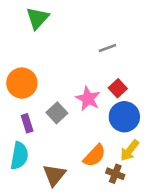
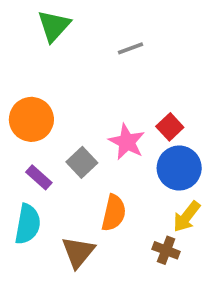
gray line: (107, 48) -> (131, 48), moved
purple rectangle: (27, 123) -> (39, 177), turned -30
orange semicircle: (95, 156) -> (114, 213), moved, turned -30

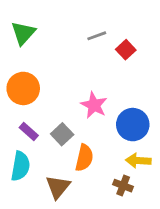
green triangle: (54, 26) -> (23, 33), moved
red square: (170, 127) -> (126, 50), moved
gray square: (82, 162) -> (62, 134), moved
yellow arrow: (187, 217) -> (138, 161), turned 55

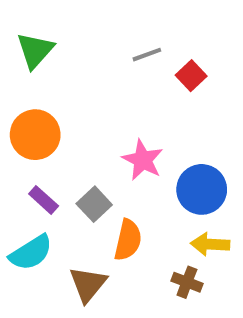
cyan semicircle: (20, 166) -> (31, 253), turned 48

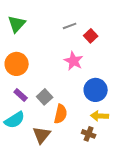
pink star: (143, 160) -> (74, 61), moved

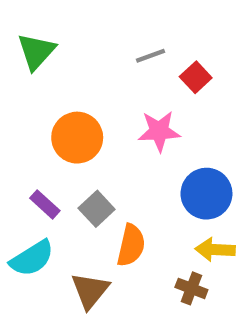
pink star: (74, 61) -> (159, 131), turned -30
orange circle: (17, 64) -> (77, 138), moved

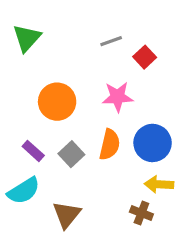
orange semicircle: (131, 245) -> (110, 145), moved

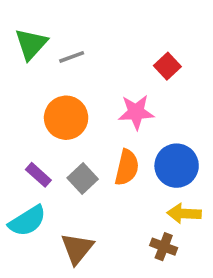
gray line: (111, 41) -> (72, 57), moved

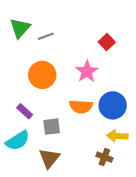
pink star: (136, 112) -> (87, 71), turned -30
orange semicircle: (127, 167) -> (81, 107), turned 80
gray square: (83, 178) -> (52, 127), moved, turned 36

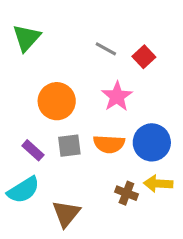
gray line: (46, 36) -> (106, 49), moved, turned 49
gray square: (52, 127) -> (69, 146), moved
brown cross: (104, 157) -> (126, 193), moved

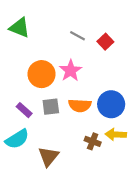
green triangle: (27, 38) -> (19, 28), turned -50
pink star: (117, 96) -> (71, 71), moved

